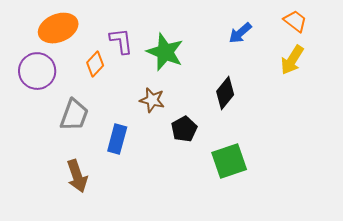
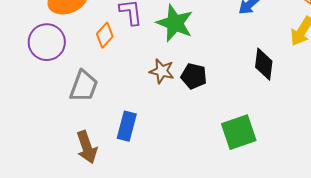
black diamond: (225, 93) -> (264, 64), moved, turned -32
black pentagon: (184, 129) -> (194, 76), moved, turned -30
blue rectangle: (117, 139) -> (127, 126), moved

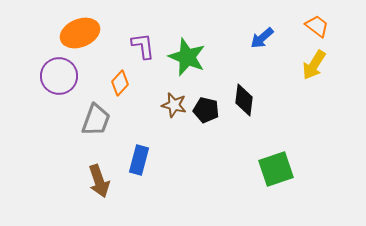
orange diamond: (105, 35) -> (120, 83), moved
black diamond: (264, 64) -> (244, 100), moved
green square: (239, 132) -> (276, 169), moved

